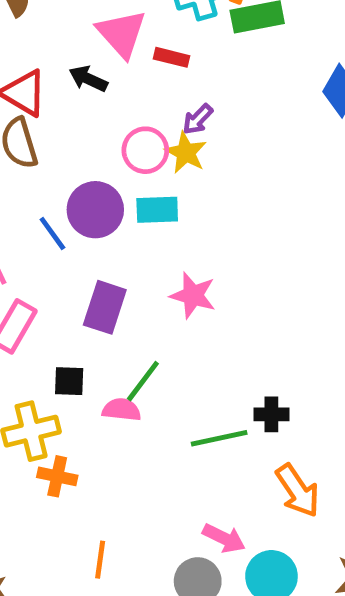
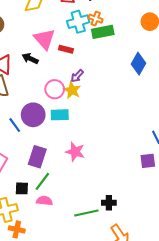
green line: (143, 381) -> (42, 181), moved

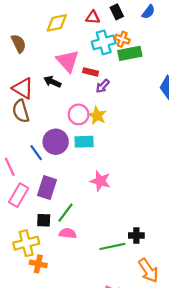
purple arrow: (77, 76) -> (103, 86), moved
purple rectangle: (37, 157) -> (47, 188), moved

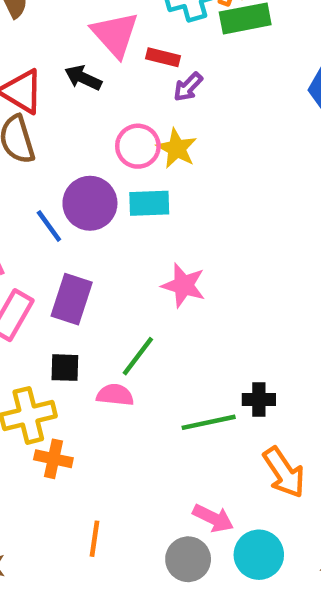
green line: (65, 213) -> (138, 356), moved

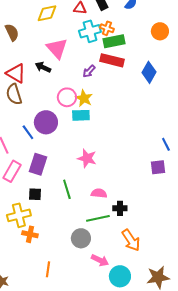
red rectangle: (163, 57) -> (112, 60), moved, size x1.6
cyan rectangle: (149, 203) -> (81, 115), moved
green line: (138, 356) -> (67, 189), turned -54
pink semicircle: (115, 395) -> (99, 193), moved
gray circle: (188, 559) -> (81, 238), moved

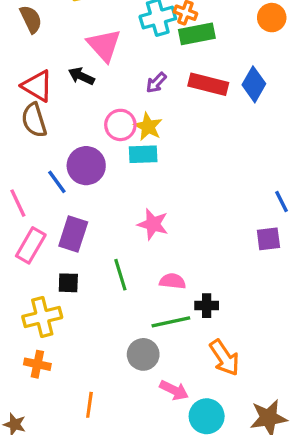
red rectangle: (112, 60) -> (208, 84), moved
orange cross: (30, 234) -> (37, 364), moved

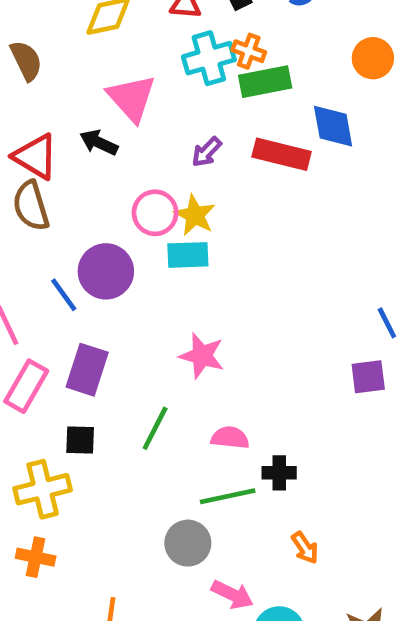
blue diamond: (254, 84) -> (333, 126), moved, turned -40
green line: (120, 275) -> (155, 428), turned 44
orange arrow: (225, 358) -> (305, 548), size x0.6

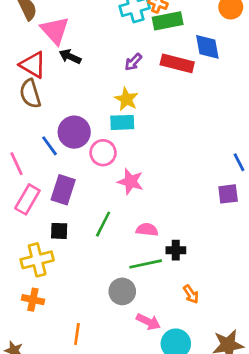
pink triangle: (132, 98) -> (55, 30), moved
pink circle: (155, 213) -> (103, 153), moved

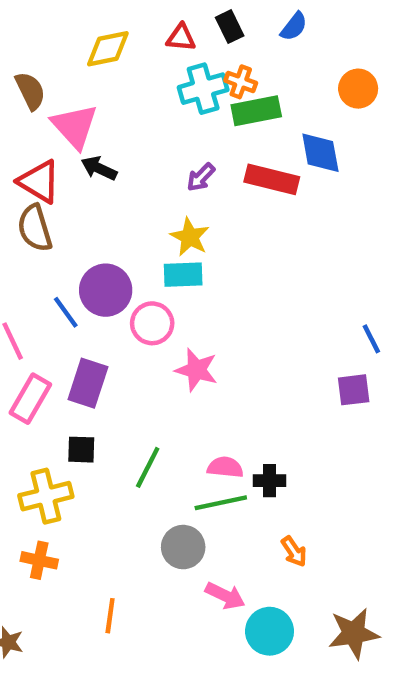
green line: (103, 224) -> (148, 467), moved
pink semicircle: (147, 230) -> (225, 467), moved

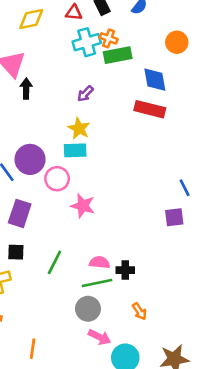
black arrow: (99, 168) -> (26, 89), turned 66
red rectangle: (272, 179) -> (150, 109), moved
gray circle: (183, 547) -> (88, 309), moved

